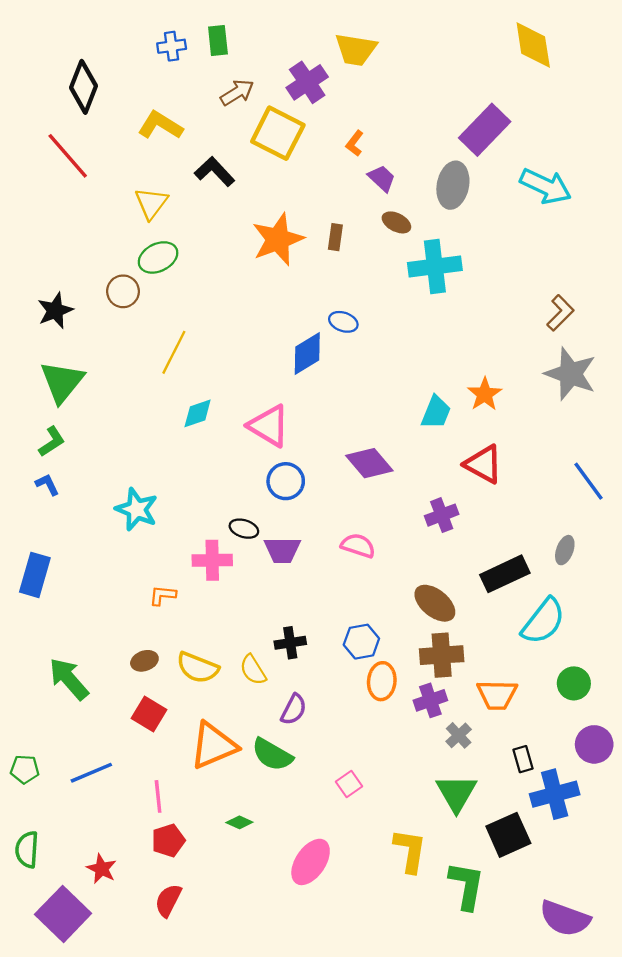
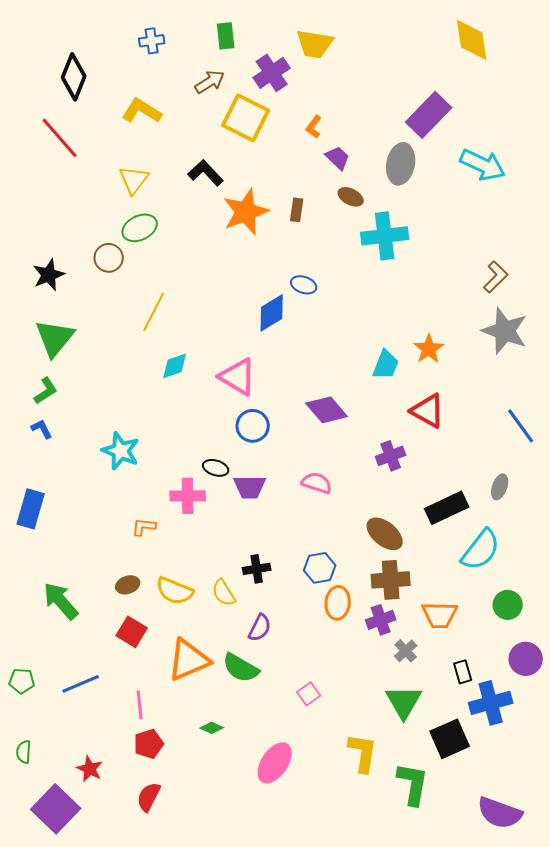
green rectangle: (218, 41) -> (226, 36), moved
black L-shape: (215, 172) -> (206, 173), moved
green semicircle: (27, 850) -> (24, 752), size x0.7

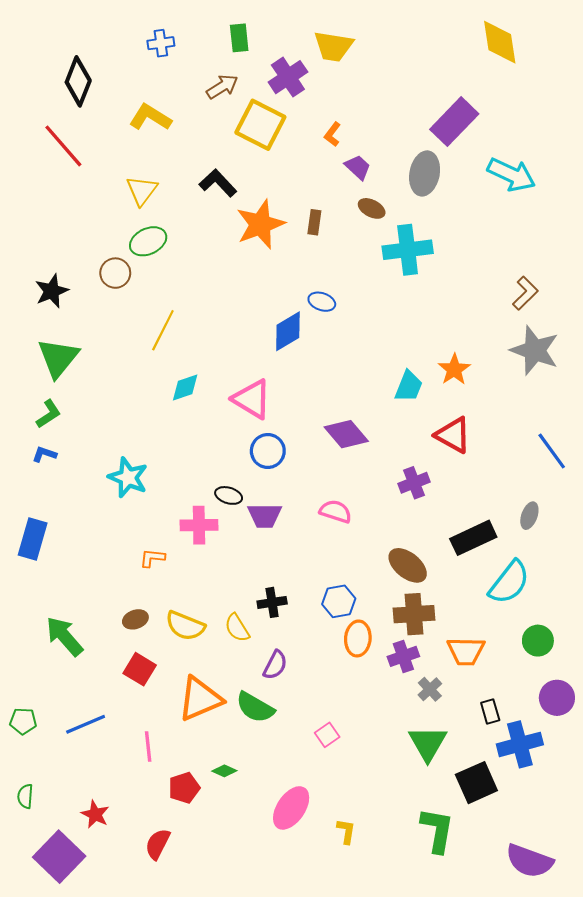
blue L-shape: (42, 429) -> (44, 454), turned -45
red pentagon: (149, 744) -> (184, 788), moved
yellow L-shape: (363, 753) -> (346, 831), moved, size x0.6

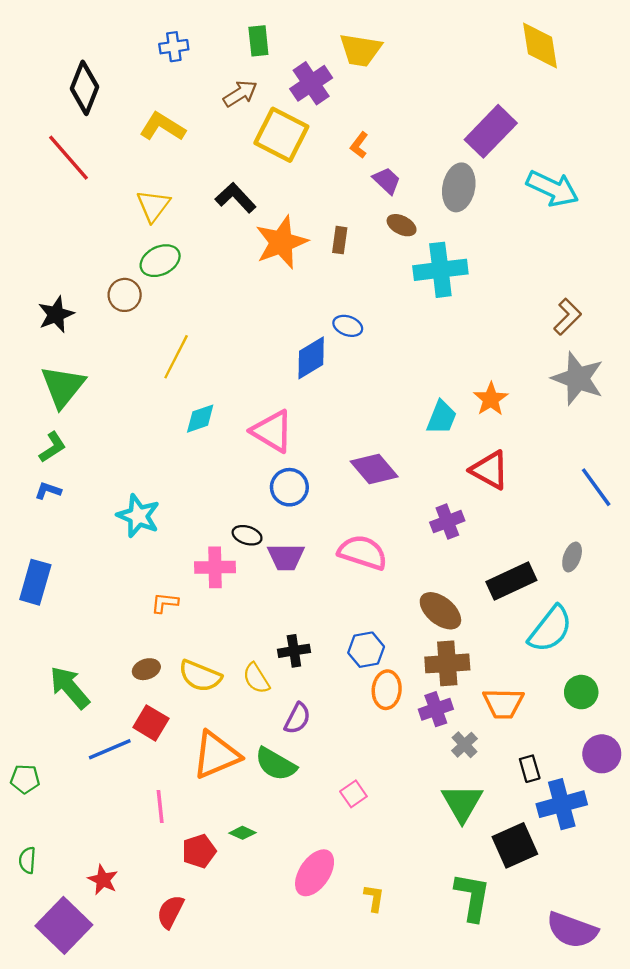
pink semicircle: (336, 511) -> (363, 552), size x1.4
blue line: (86, 724) -> (110, 749), moved

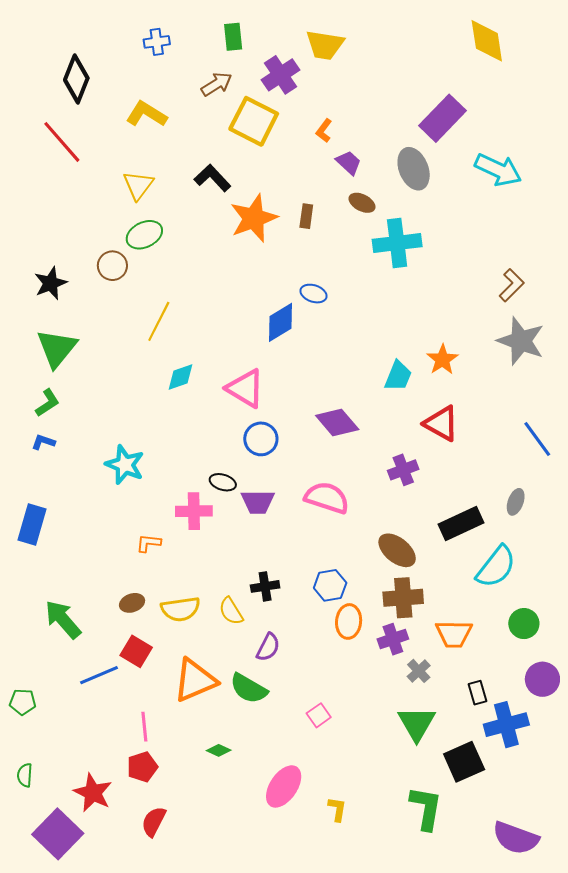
gray ellipse: (459, 187) -> (414, 169), turned -33
yellow semicircle: (200, 676) -> (180, 609), turned -30
red pentagon: (199, 851) -> (142, 767), moved
red star: (103, 880) -> (93, 793), size x1.4

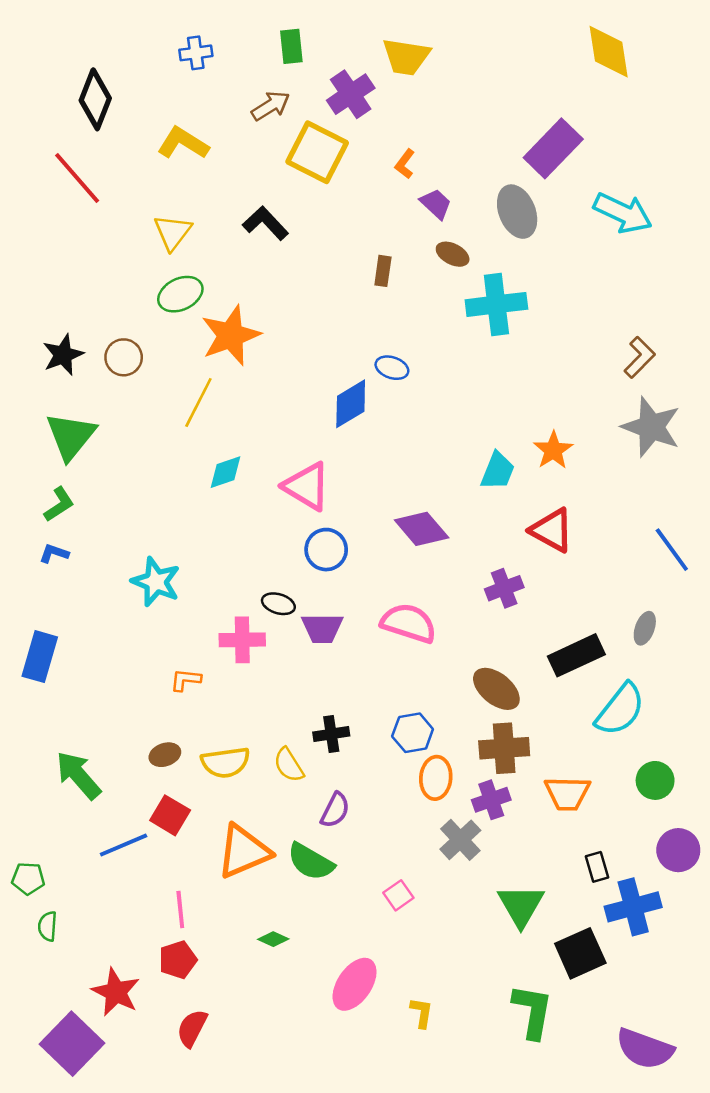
orange star: (254, 218) -> (231, 335), moved
brown circle: (112, 266) -> (124, 357), moved
gray cross: (419, 671) -> (460, 840), moved, size x1.4
green semicircle: (25, 775) -> (47, 926), moved

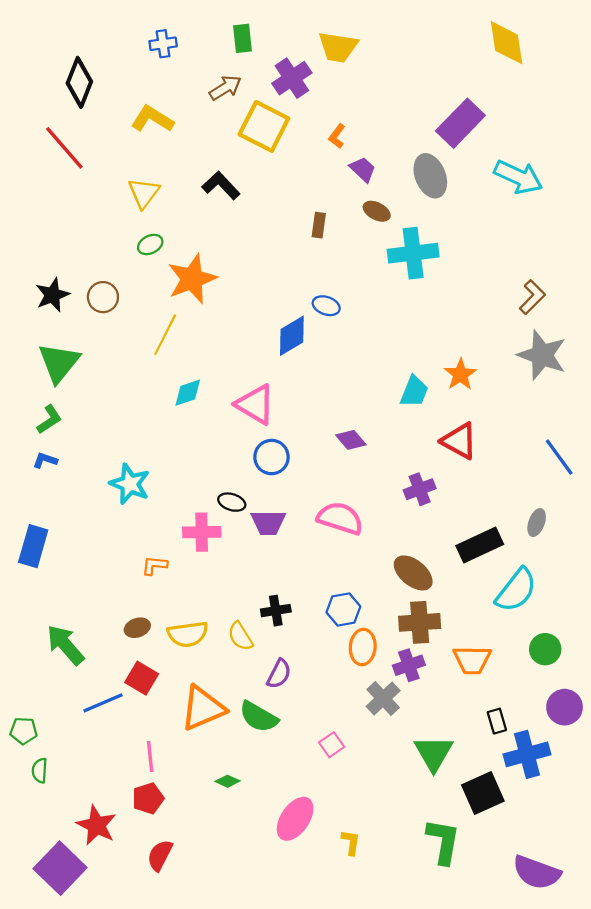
green ellipse: (180, 294) -> (150, 245), size x0.7
purple diamond: (422, 529) -> (351, 440), size x0.7

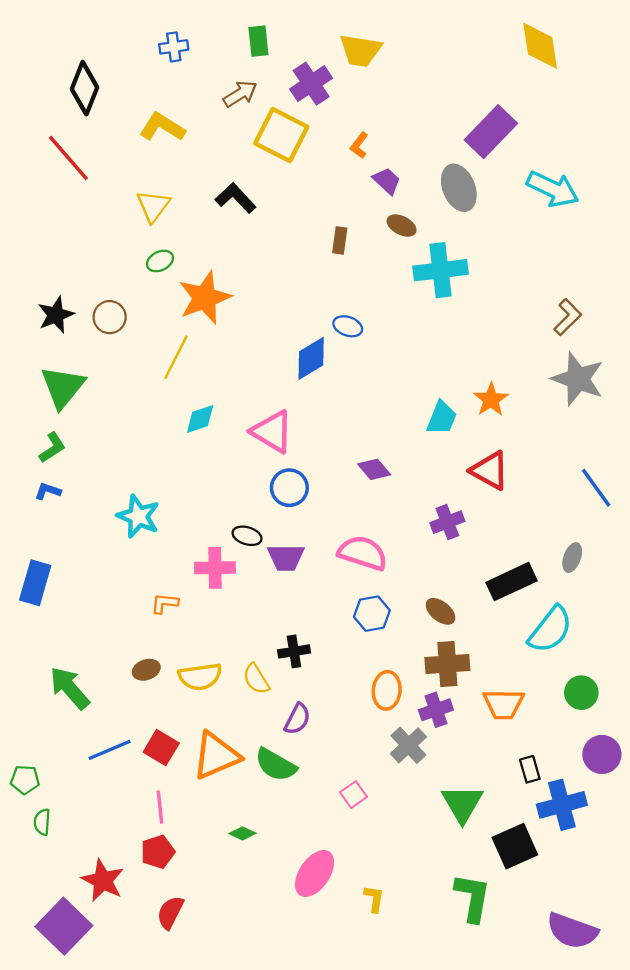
brown ellipse: (413, 573) -> (441, 611), size x0.7
blue hexagon: (343, 609) -> (372, 614), moved
red square: (142, 678) -> (161, 748), moved

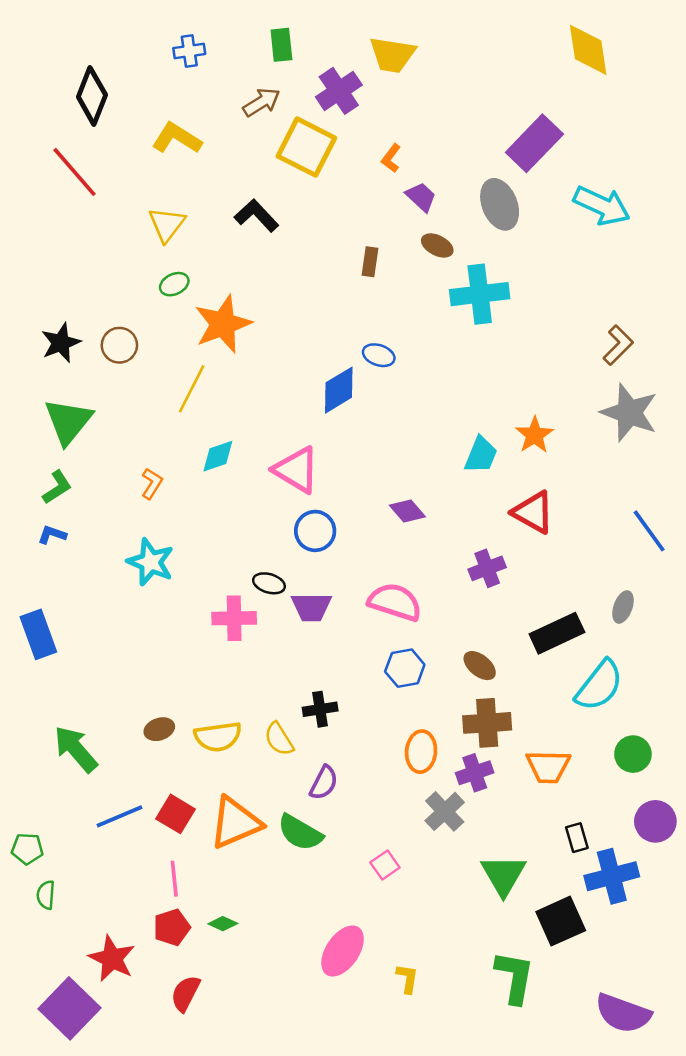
blue rectangle: (35, 583) -> (38, 634), turned -36
orange L-shape: (165, 603) -> (152, 484), moved, turned 116
green diamond: (242, 833) -> (223, 924), moved

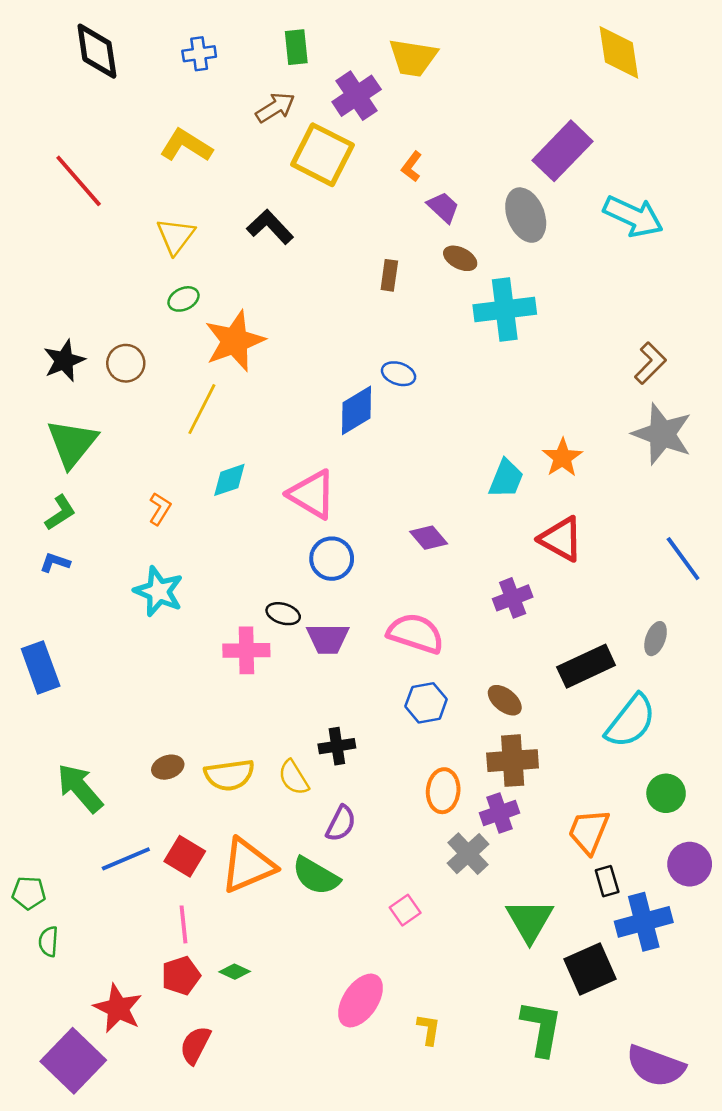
black diamond: (92, 96) -> (97, 51), moved, turned -30
orange trapezoid: (548, 767) -> (589, 831), moved, turned 111

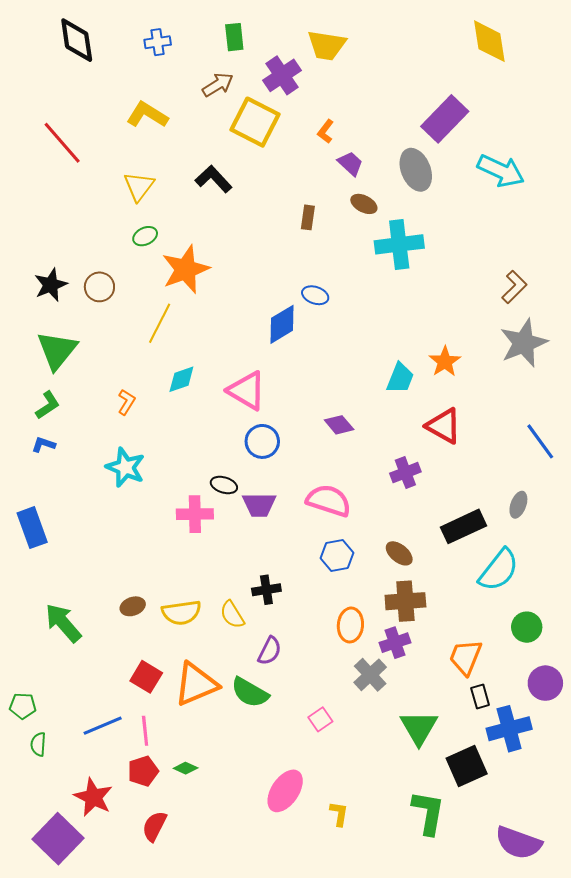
gray star: (662, 434) -> (524, 343), turned 30
blue line: (126, 859) -> (103, 726), moved

